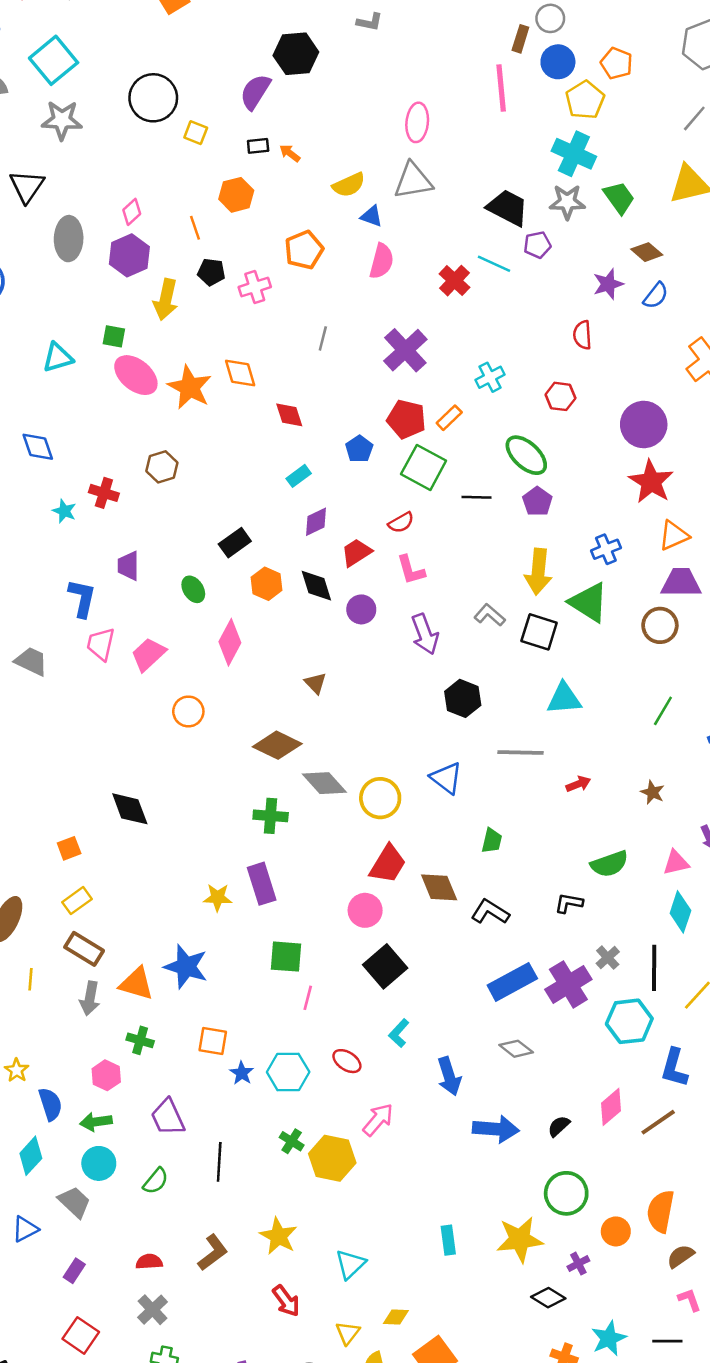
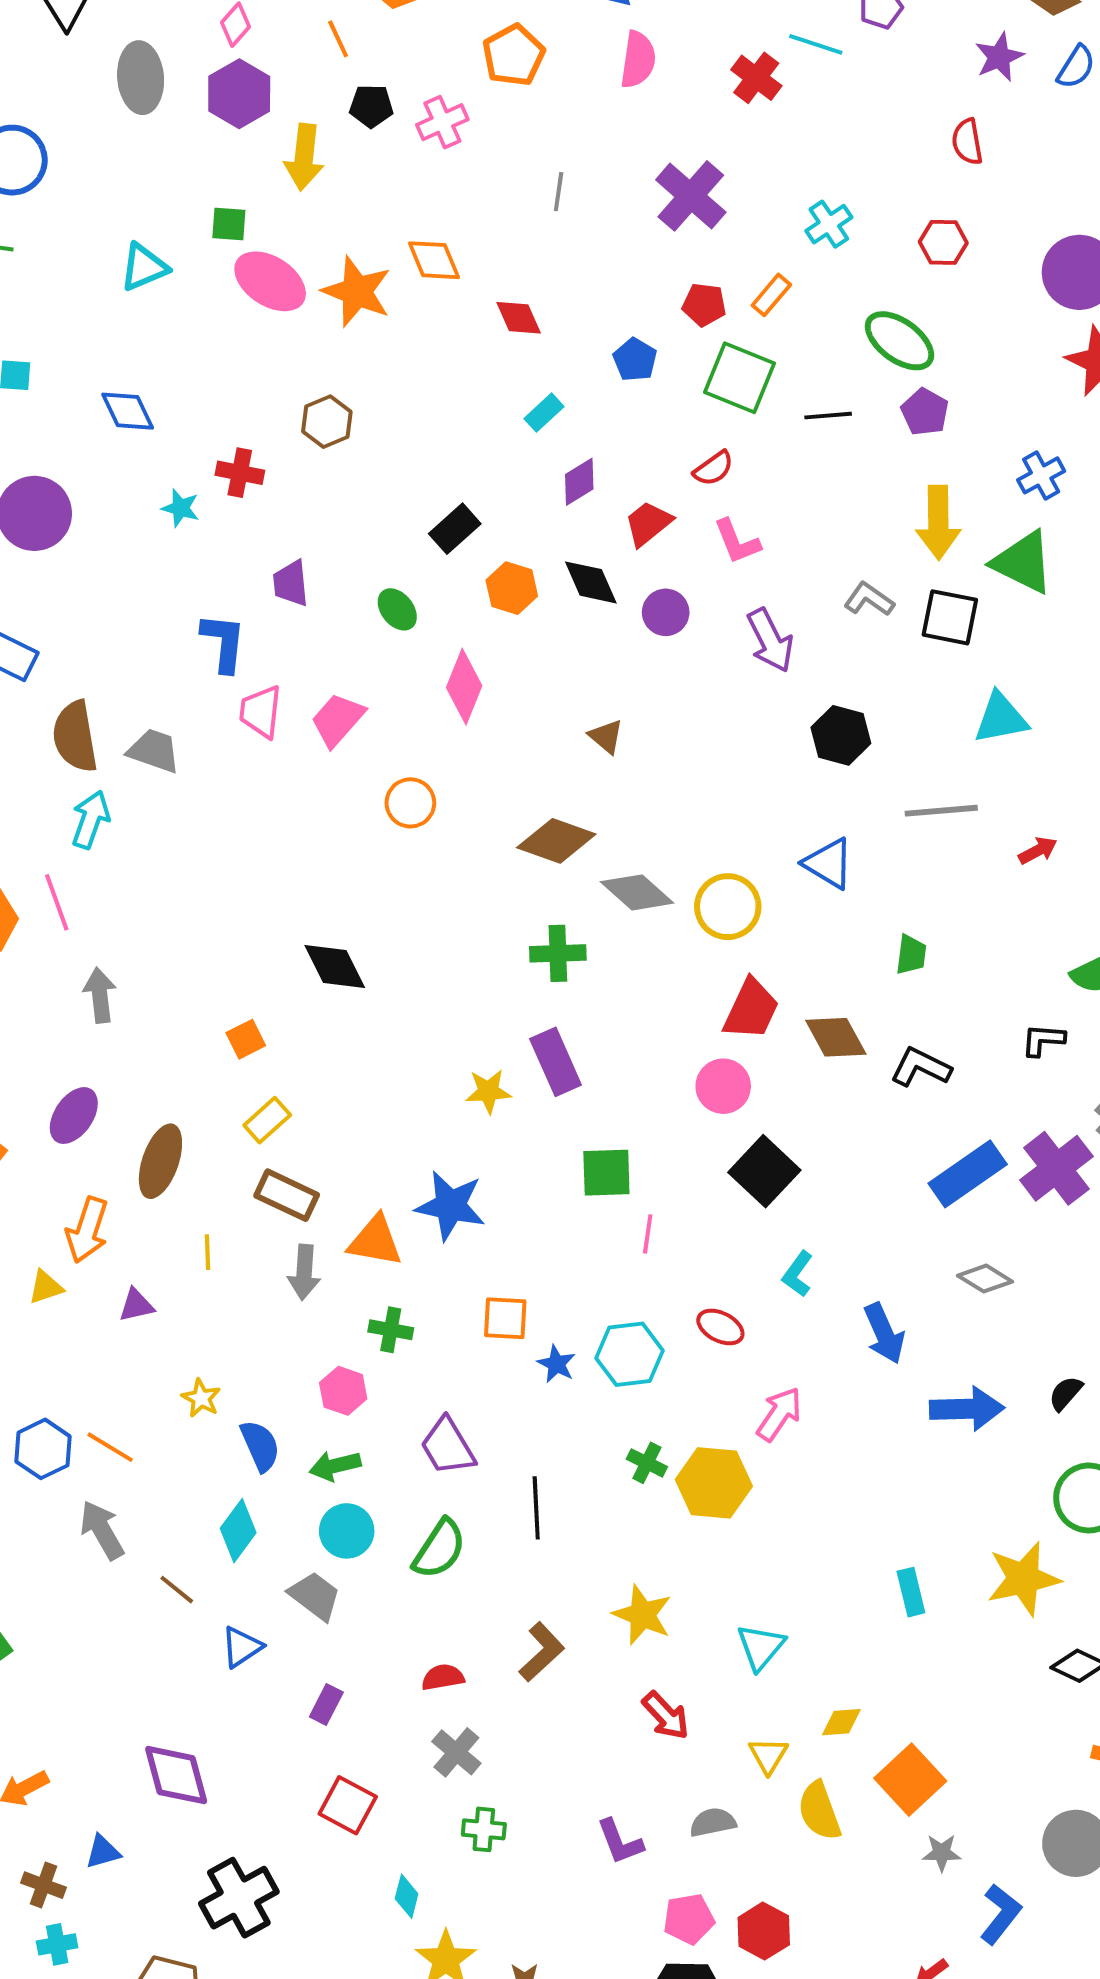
red pentagon: (406, 419) -> (704, 305), size x0.7
green semicircle: (156, 1181) -> (439, 1549), size x1.4

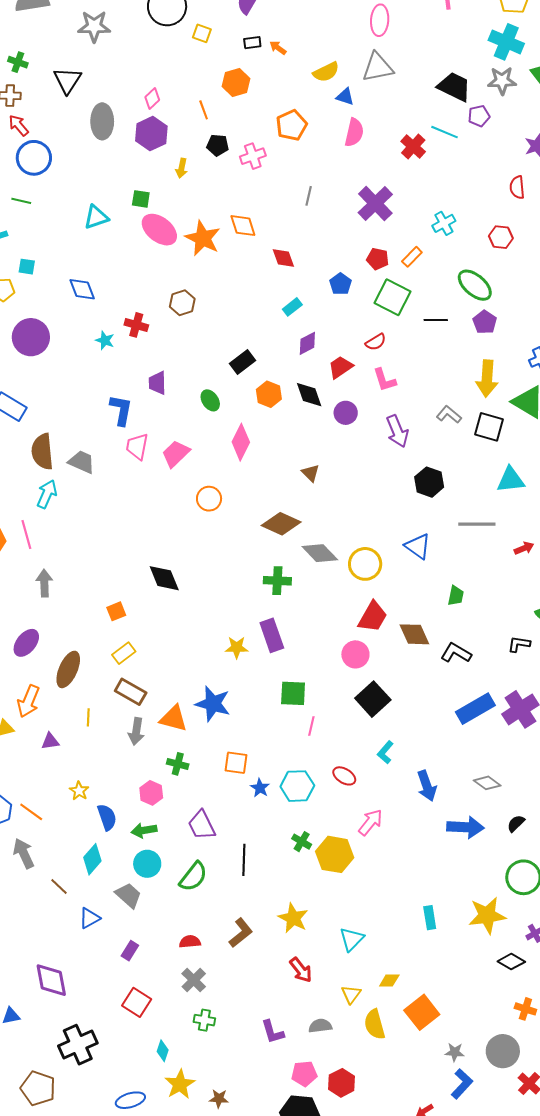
yellow arrow: (304, 157) -> (182, 168), size x0.6
gray diamond: (985, 1279) -> (487, 783), moved
gray star: (942, 1853) -> (455, 1052), moved

